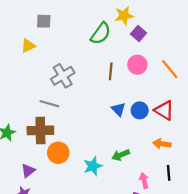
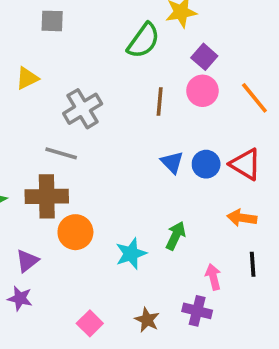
purple square: (139, 33) -> (204, 57), moved
yellow triangle: (28, 46) -> (27, 78), moved
green arrow: (121, 155) -> (176, 236), turned 138

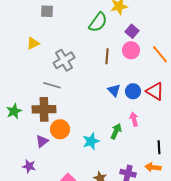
orange arrow: (242, 218) -> (153, 167), moved
purple triangle: (27, 261) -> (42, 141), moved
pink arrow: (213, 277) -> (134, 119), moved

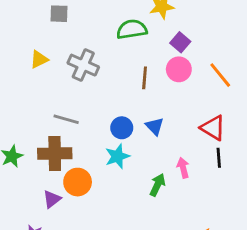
green semicircle: (98, 22) -> (132, 29), turned -135
gray cross: (64, 60) -> (83, 65), moved, turned -35
blue circle: (133, 91) -> (122, 128), moved
cyan star: (91, 141) -> (117, 156), moved
black line: (159, 147) -> (219, 158), moved

